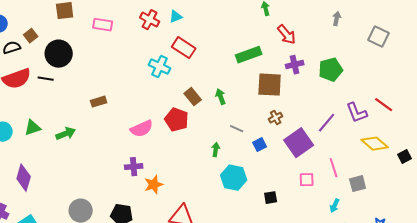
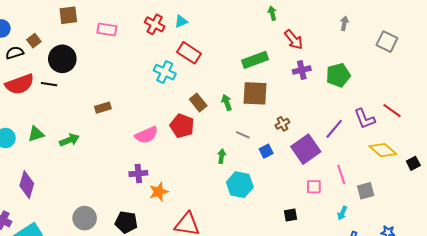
brown square: (270, 85) -> (255, 93), moved
black square: (271, 198) -> (291, 215), moved

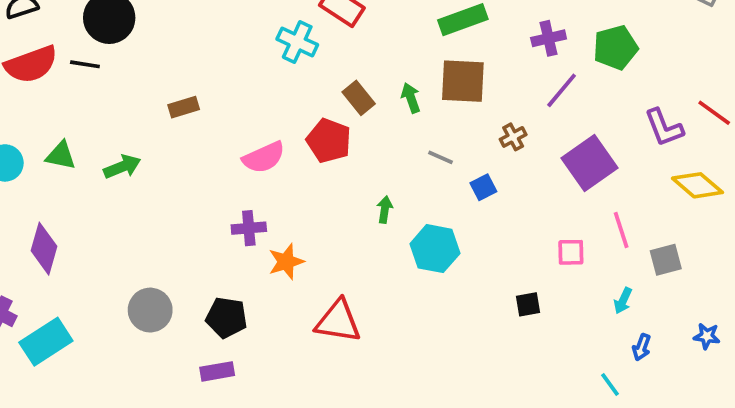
purple line: (334, 129) -> (562, 90), moved
green triangle: (36, 134) -> (61, 156), turned 30
purple square: (306, 149) -> (589, 163), moved
green arrow: (222, 156) -> (385, 210), moved

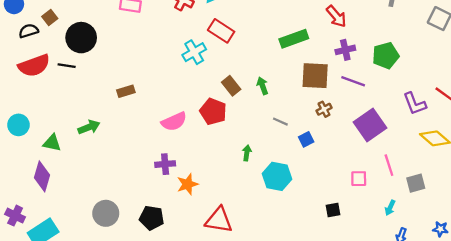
cyan cross: (297, 42) -> (194, 52), turned 35
brown square: (463, 81) -> (315, 76), moved
purple line: (562, 90) -> (353, 81), turned 70
green triangle: (61, 156) -> (52, 143), moved

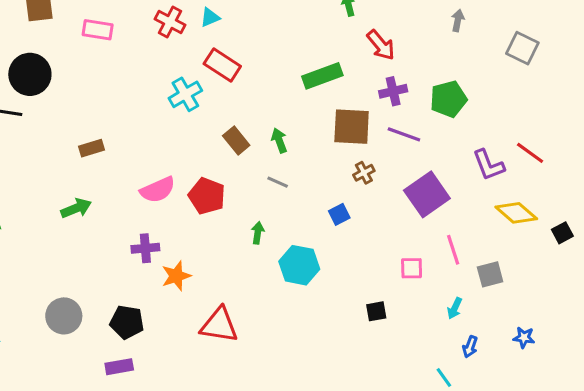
red pentagon: (213, 111) -> (207, 196), moved
gray line: (280, 122) -> (278, 182), moved
green arrow: (89, 127) -> (76, 208), moved

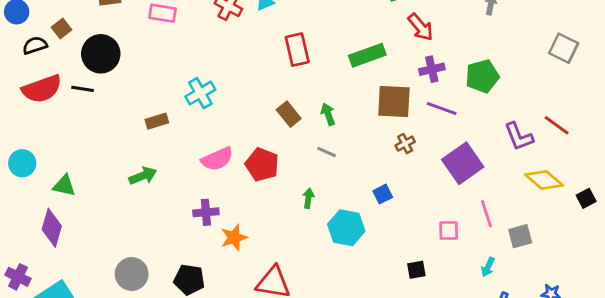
gray square: (522, 48) -> (564, 48), moved
red rectangle: (222, 65) -> (297, 50), moved, turned 44
cyan cross: (185, 94) -> (200, 93), moved
blue square: (339, 214) -> (383, 194), moved

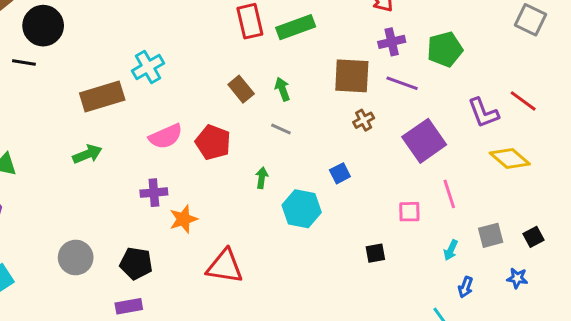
green rectangle: (367, 55) -> (296, 27), moved
brown rectangle: (157, 121) -> (102, 97), size x1.8
black square: (586, 198) -> (533, 237), moved
gray square: (520, 236) -> (491, 235), moved

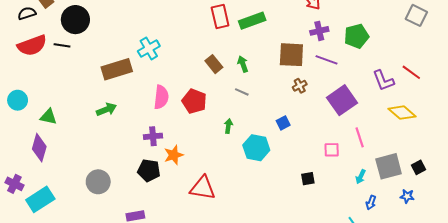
pink semicircle: (166, 136) -> (161, 97), turned -60
gray square: (491, 235) -> (389, 166), size x1.5
black pentagon: (136, 263) -> (149, 170), moved

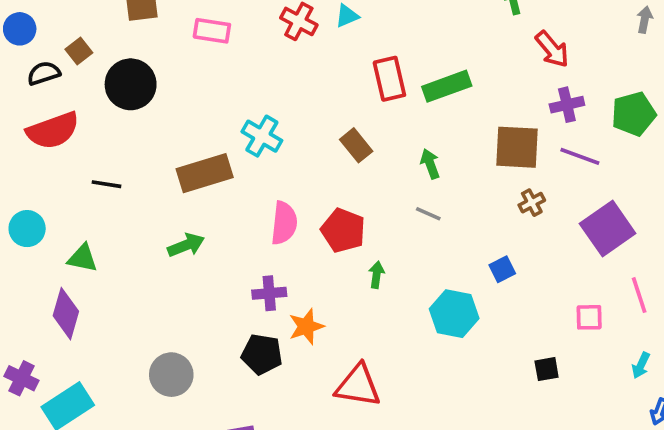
black line: (62, 45) -> (107, 184), moved
cyan cross: (149, 49) -> (262, 136), turned -30
brown rectangle: (214, 64) -> (356, 145), moved
green arrow: (228, 126) -> (377, 275), moved

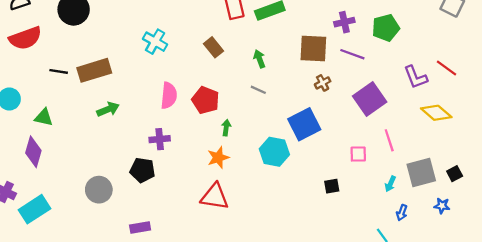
brown rectangle: (205, 173) -> (94, 70), moved
blue square: (502, 269) -> (304, 124), size x2.0
orange star: (306, 327) -> (218, 158), moved
black pentagon: (262, 354) -> (142, 170), moved

